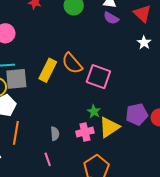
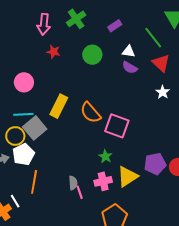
yellow rectangle: (48, 70) -> (59, 106), moved
gray square: (16, 79) -> (35, 128), turned -35
green star: (94, 111) -> (105, 156), moved
pink line: (48, 159) -> (80, 192), moved

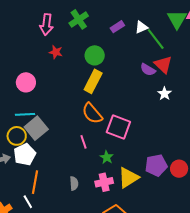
white triangle: (129, 51) -> (141, 27), moved, turned -32
purple semicircle: (130, 68) -> (148, 70), moved
yellow rectangle: (59, 106) -> (93, 81), moved
pink line: (80, 192) -> (83, 142), moved
white line: (15, 201) -> (28, 202), moved

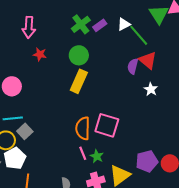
green cross: (79, 19) -> (81, 24), moved
purple semicircle: (148, 70) -> (133, 66), turned 77
orange semicircle: (92, 113) -> (83, 128), moved, turned 45
gray square: (36, 128) -> (25, 131), size x0.7
pink line: (83, 142) -> (83, 153), moved

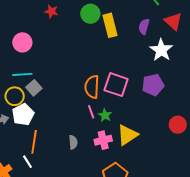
red triangle: (148, 60) -> (173, 21), moved
yellow rectangle: (79, 81) -> (110, 25), moved, turned -40
white star: (151, 89) -> (161, 50), size x1.6
purple pentagon: (147, 161) -> (153, 85), moved

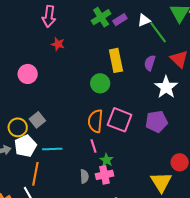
green circle: (90, 14) -> (100, 83), moved
cyan line: (22, 74) -> (52, 149), moved
green star: (105, 115) -> (107, 160), moved
yellow triangle: (127, 135) -> (161, 182), moved, turned -30
gray semicircle: (73, 142) -> (84, 176), moved

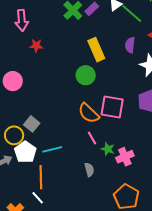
orange semicircle: (95, 121) -> (89, 113), turned -40
pink cross: (104, 175) -> (125, 157), moved

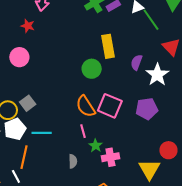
purple semicircle: (130, 45) -> (136, 62), moved
red star: (36, 46) -> (28, 26), moved

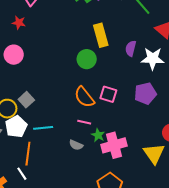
white star: (157, 75) -> (153, 59), turned -30
pink square: (110, 106) -> (108, 94), size x0.7
pink line: (83, 131) -> (84, 122), turned -56
pink cross: (110, 157) -> (114, 145), size x1.4
gray semicircle: (73, 161) -> (76, 145), moved, turned 120

